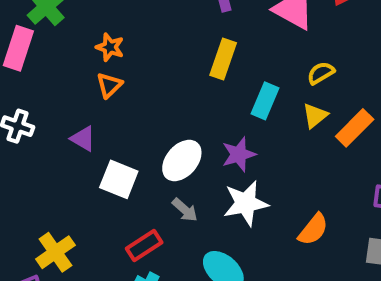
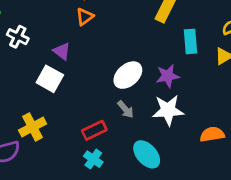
cyan rectangle: (265, 101) -> (191, 41), turned -35
white square: (119, 179) -> (50, 79), moved
orange semicircle: (313, 229) -> (212, 134), turned -145

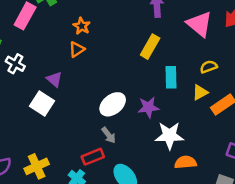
white star: (168, 110) -> (169, 136), moved
yellow cross: (33, 127) -> (37, 166), moved
red rectangle: (94, 130) -> (93, 157), moved

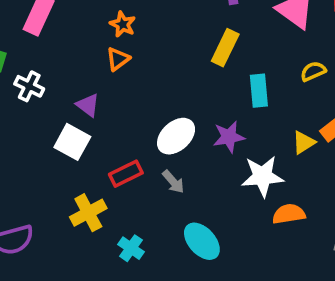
yellow triangle: (200, 92) -> (304, 143), moved
red rectangle: (93, 157) -> (126, 174), moved
yellow cross: (37, 166) -> (88, 213), moved

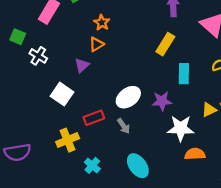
purple triangle: (88, 105) -> (82, 65), moved, turned 35

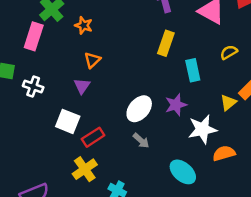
orange star: (102, 23) -> (84, 25), moved
red rectangle: (94, 118) -> (93, 137), moved
cyan ellipse: (138, 166) -> (183, 172), moved

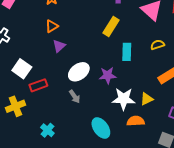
purple triangle: (82, 86) -> (59, 46), moved
yellow triangle: (228, 102) -> (147, 99), moved
yellow cross: (85, 169) -> (15, 106), moved

